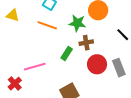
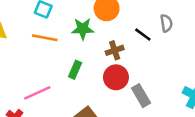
brown cross: (86, 43) -> (115, 50), moved
gray rectangle: (119, 68) -> (141, 96), moved

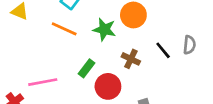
brown cross: (115, 50) -> (131, 59), turned 30
red circle: (116, 77) -> (108, 86), moved

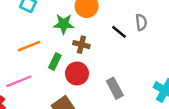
orange line: (64, 29) -> (29, 46), moved, turned -35
brown cross: (131, 59) -> (81, 45), moved

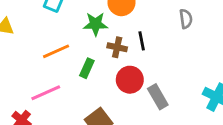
black line: (119, 32) -> (142, 41), moved, turned 42
red circle: (77, 73) -> (130, 80), moved

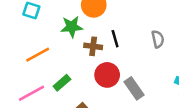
gray semicircle: (186, 19) -> (158, 39), moved
green rectangle: (87, 68) -> (62, 83), moved, turned 30

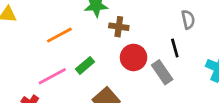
black line: (115, 39) -> (175, 48), moved

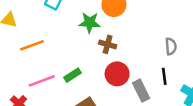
orange line: (59, 35) -> (32, 45), moved
black line: (175, 48) -> (164, 76), moved

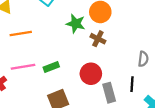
brown cross: (108, 44) -> (98, 39), moved

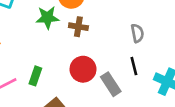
green rectangle: (51, 67) -> (35, 76), turned -32

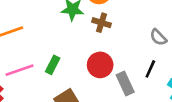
gray semicircle: (137, 33) -> (158, 37), turned 138
black line: (134, 66) -> (150, 69), turned 30

